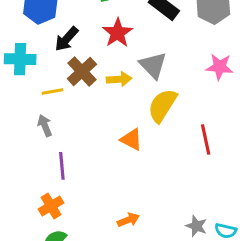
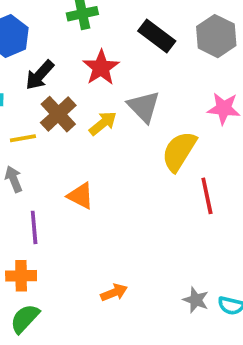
yellow arrow: (119, 79) -> (103, 123), turned -35
yellow semicircle: (162, 105) -> (179, 151), moved
orange triangle: (131, 140) -> (81, 196), moved
orange cross: (51, 206) -> (21, 276), turned 30

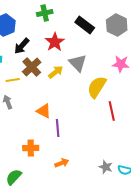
purple line: (34, 227) -> (58, 128), moved
orange cross: (21, 276) -> (31, 148), moved

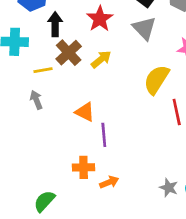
black arrow: (22, 46) -> (55, 24), turned 138
gray triangle: (78, 63) -> (144, 28), moved
orange cross: (31, 148) -> (84, 167), moved

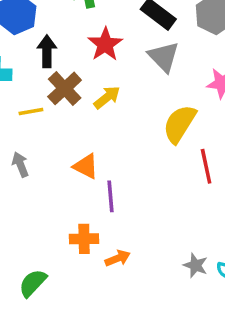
gray arrow: (36, 100) -> (20, 165), moved

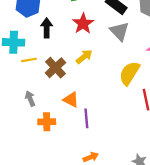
brown cross: (65, 88) -> (56, 68), moved
yellow line: (31, 111) -> (29, 60), moved
orange cross: (84, 239) -> (47, 122), moved

